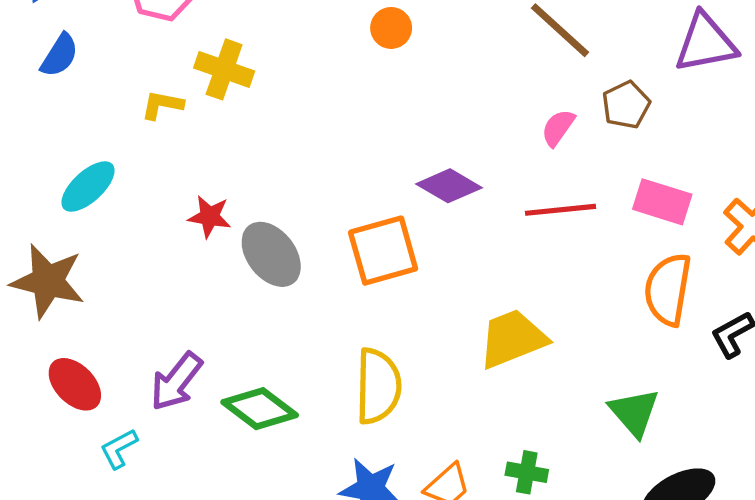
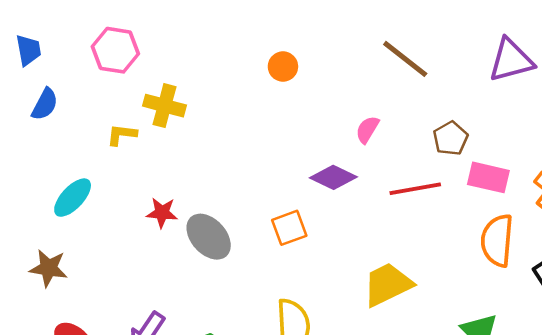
brown pentagon: (626, 105) -> (451, 138), moved
pink semicircle: (558, 128) -> (367, 130), moved
orange square: (383, 251) -> (289, 228), size x0.7
brown star: (48, 281) -> (49, 268), size x0.7

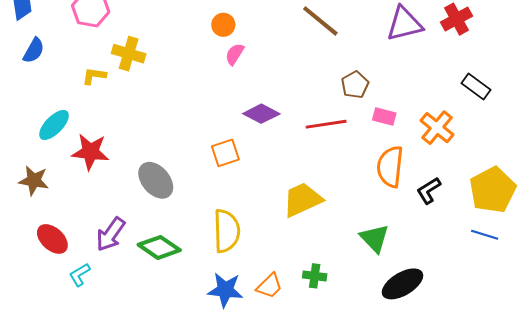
pink semicircle: (367, 130) -> (235, 54), moved
pink rectangle: (488, 177) -> (384, 116), size x0.7
red star: (162, 213) -> (90, 152), moved, size x1.5
gray ellipse: (209, 237) -> (156, 180), moved

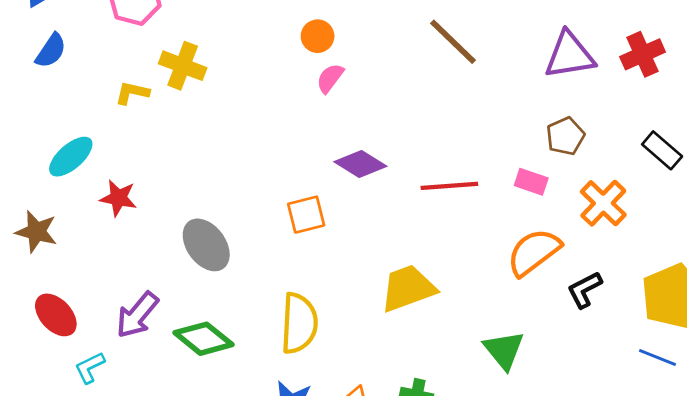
brown pentagon: (355, 85) -> (565, 136), moved
red star: (90, 152) -> (118, 198), size x0.7
orange semicircle: (390, 167) -> (534, 252), turned 42

